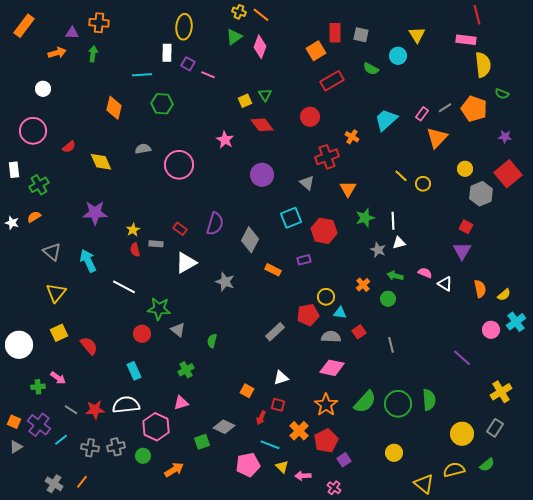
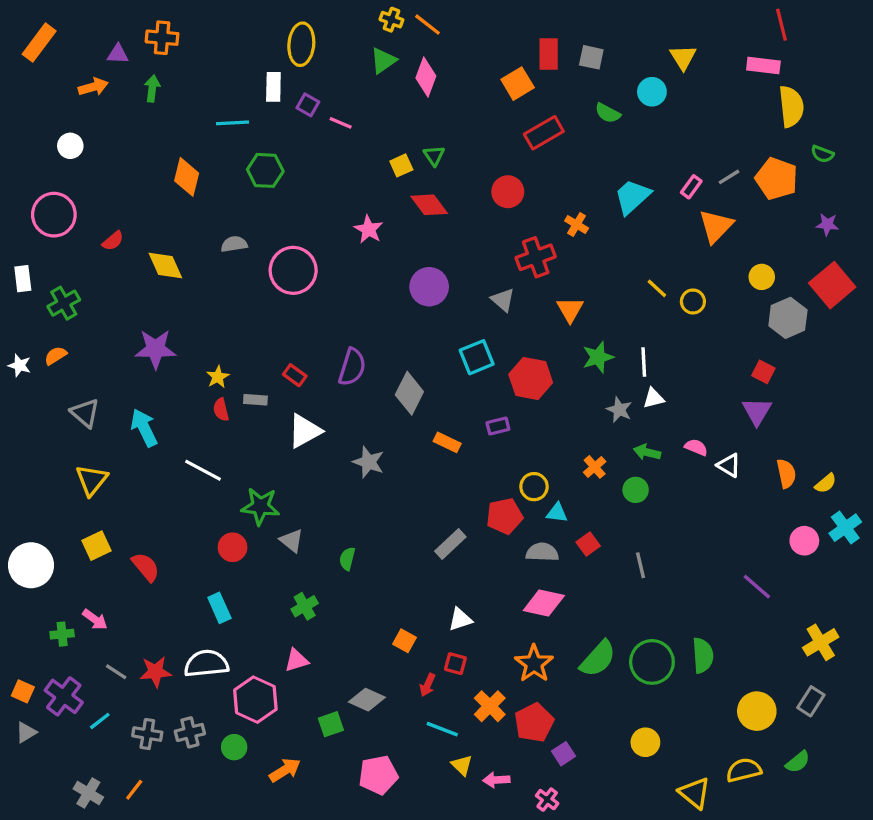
pink pentagon: (248, 465) -> (378, 775), moved

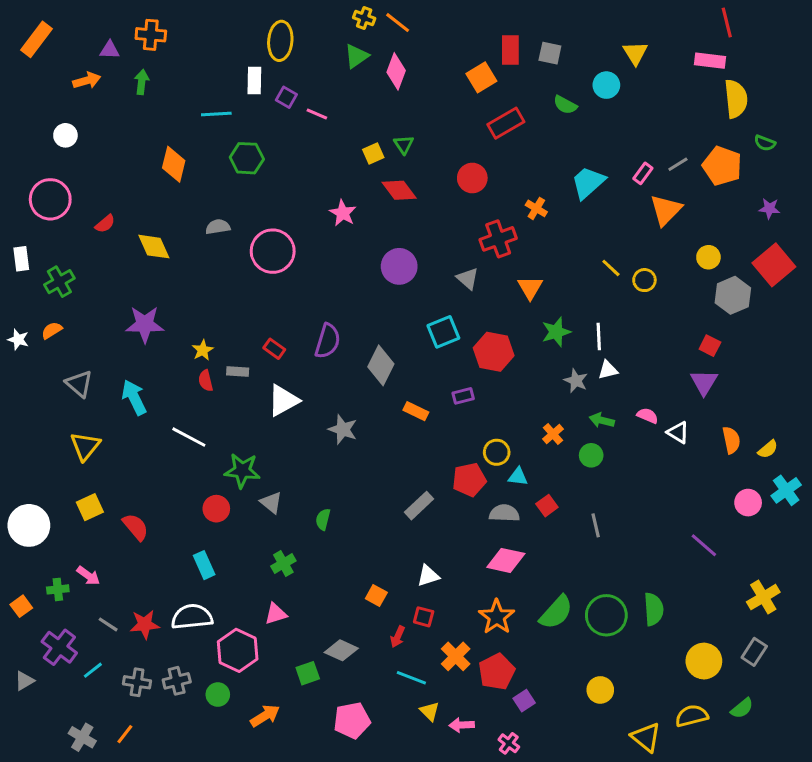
orange square: (23, 691) -> (21, 606), moved, turned 30

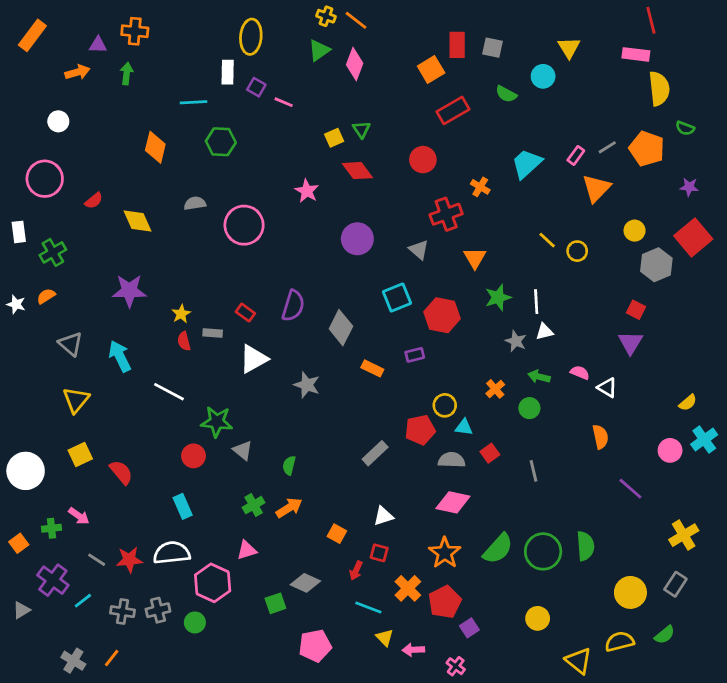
orange semicircle: (731, 440) -> (600, 437), moved
orange arrow: (265, 716) -> (289, 508), moved

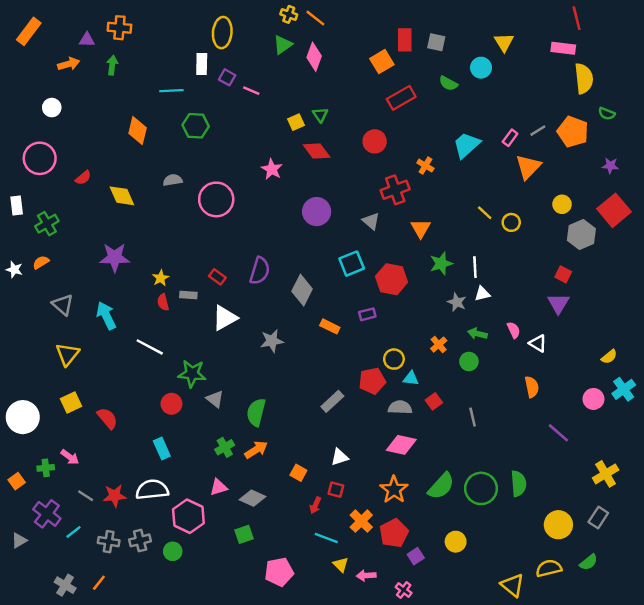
pink semicircle: (580, 373) -> (514, 330), turned 42
gray star: (307, 385) -> (272, 341), turned -30
green semicircle: (289, 465) -> (256, 412), size x1.6
gray diamond: (305, 583) -> (252, 498), moved
yellow circle: (538, 618) -> (456, 542), moved

